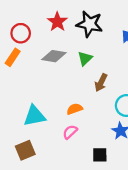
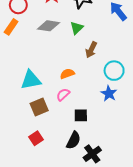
brown square: (25, 150) -> (39, 107), moved
black square: (100, 155) -> (81, 115), moved

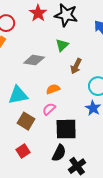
gray diamond: (49, 26) -> (34, 60), moved
brown square: (39, 107) -> (26, 121), turned -36
black square: (81, 115) -> (66, 129), size x1.6

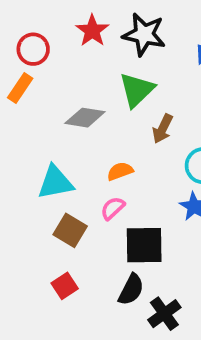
green triangle: (62, 45) -> (137, 90), size x1.5

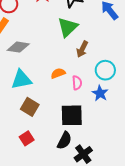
gray diamond: (85, 118) -> (18, 47), moved
pink semicircle: (113, 208) -> (77, 83), moved, turned 128

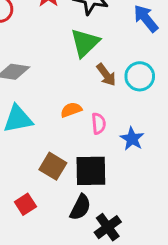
brown arrow: (82, 49) -> (106, 75), turned -63
cyan circle: (105, 70) -> (140, 76), moved
brown square: (30, 107) -> (53, 166), moved

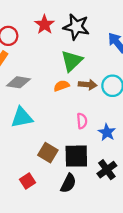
brown arrow: (106, 75) -> (88, 85), turned -48
orange semicircle: (71, 110) -> (62, 86), moved
black cross: (108, 227) -> (107, 170), moved

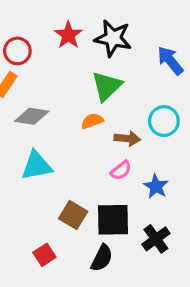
brown arrow: (88, 85) -> (127, 139), moved
pink semicircle: (82, 121) -> (121, 170), turned 56

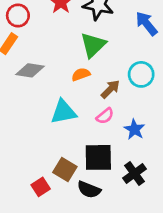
brown arrow: (127, 139) -> (110, 89), turned -50
cyan triangle: (36, 166) -> (63, 112), moved
brown square: (73, 215) -> (65, 170), moved
black semicircle: (102, 258) -> (89, 190), turned 85

